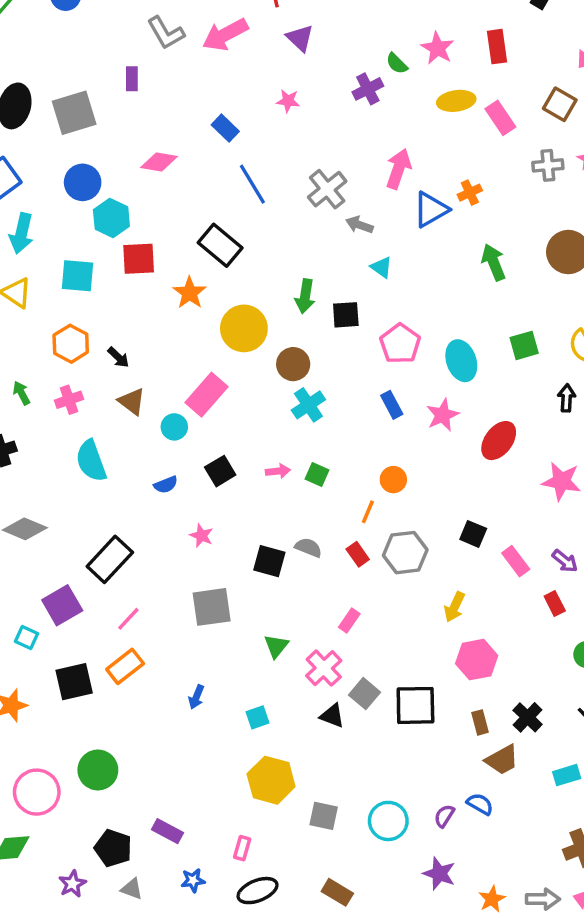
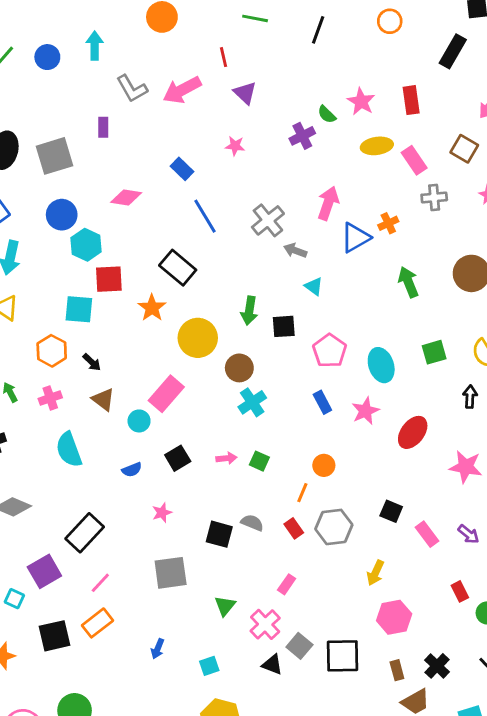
gray cross: (548, 165) -> (434, 197), moved
cyan square: (77, 276) -> (79, 309), moved
pink star: (201, 536) -> (162, 513), turned 30
red rectangle: (555, 604) -> (460, 591), moved

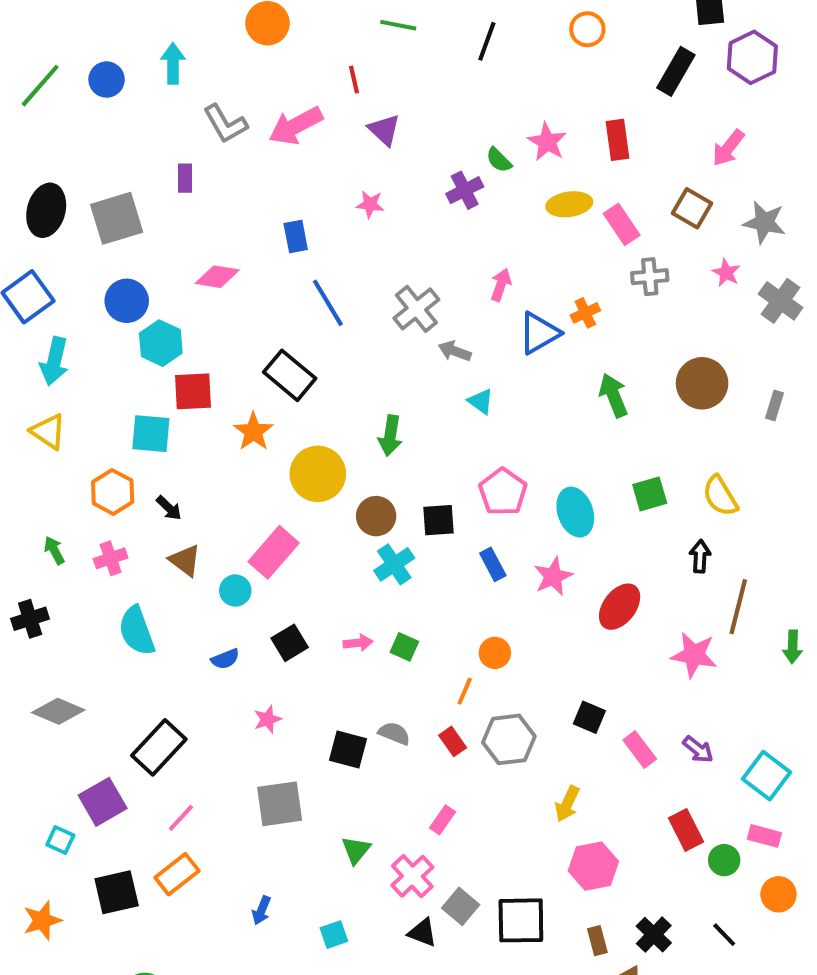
blue rectangle: (182, 169) -> (296, 236), turned 35
pink arrow: (328, 203) -> (501, 285), size x0.7
black square: (284, 326) -> (438, 520), moved
red rectangle: (460, 591) -> (686, 830), size x1.4

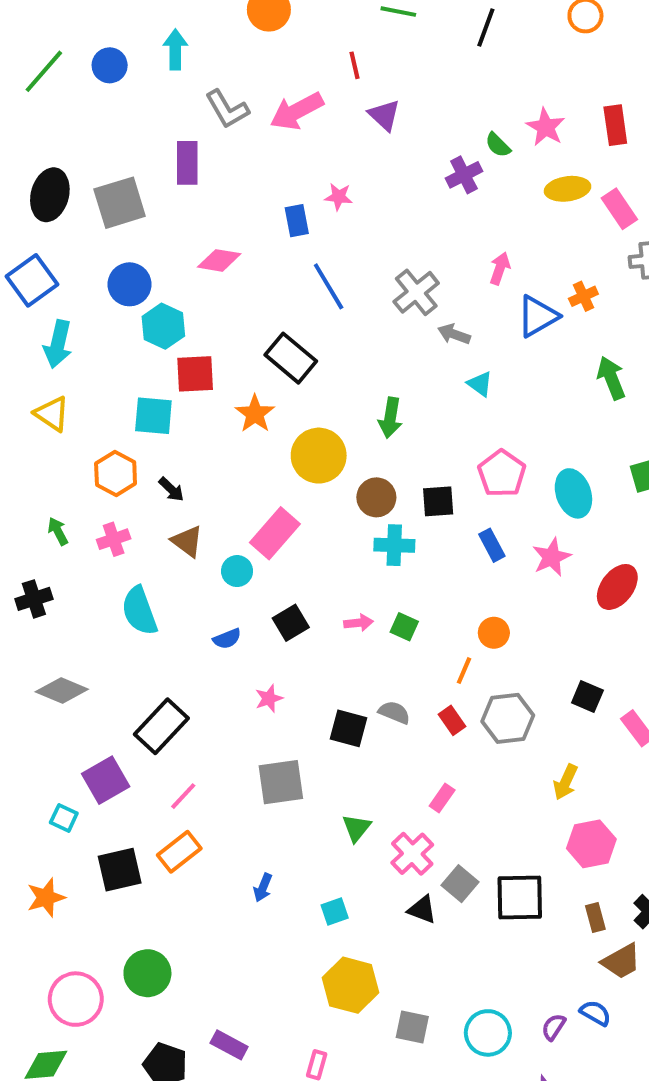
purple rectangle: (185, 178) -> (187, 163), size x1.5
pink star: (370, 204) -> (339, 197), moved
cyan cross: (394, 564) -> (394, 545), turned 36

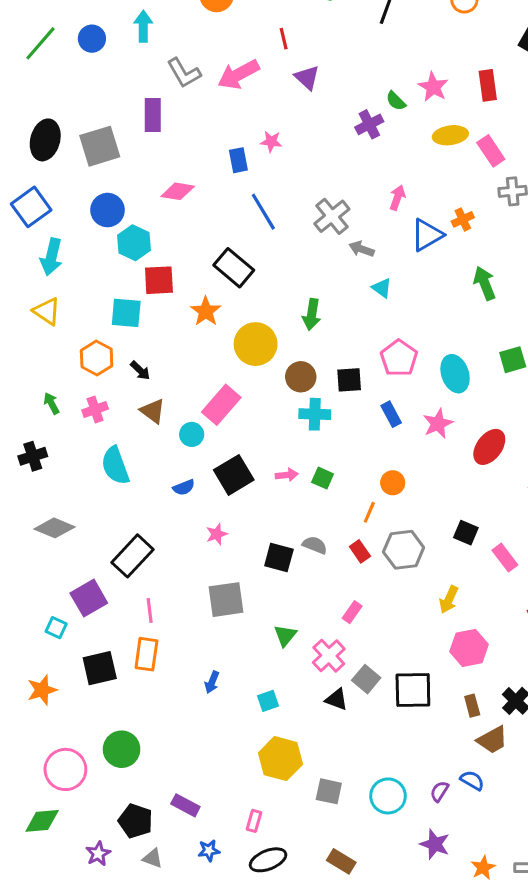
black square: (291, 623) -> (234, 475), size x1.4
pink line: (183, 796) -> (150, 611), turned -50
orange rectangle: (179, 852) -> (146, 654), turned -44

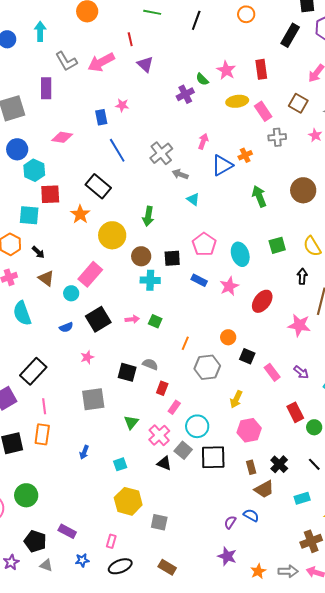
blue rectangle: (391, 414) -> (199, 280), turned -35
orange circle: (393, 483) -> (228, 337), moved
red rectangle: (360, 551) -> (162, 388), moved, turned 56
cyan circle: (388, 796) -> (197, 426), moved

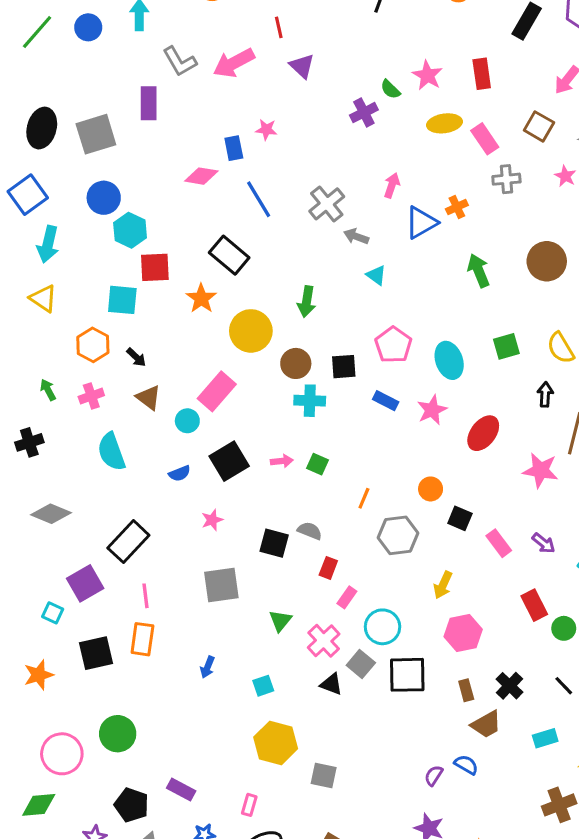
pink diamond: (62, 137) -> (201, 176), moved

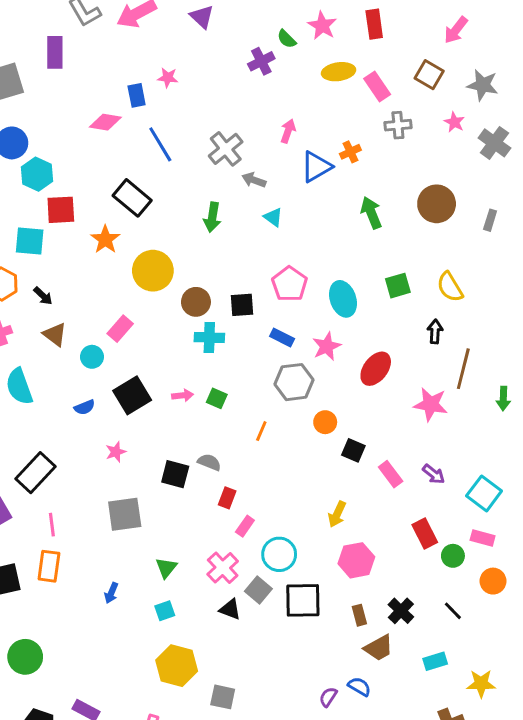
green arrow: (307, 302) -> (212, 217), moved
pink rectangle: (217, 391) -> (120, 329), size x0.7
gray hexagon: (398, 535) -> (294, 382), moved
green triangle: (280, 621) -> (166, 568), moved

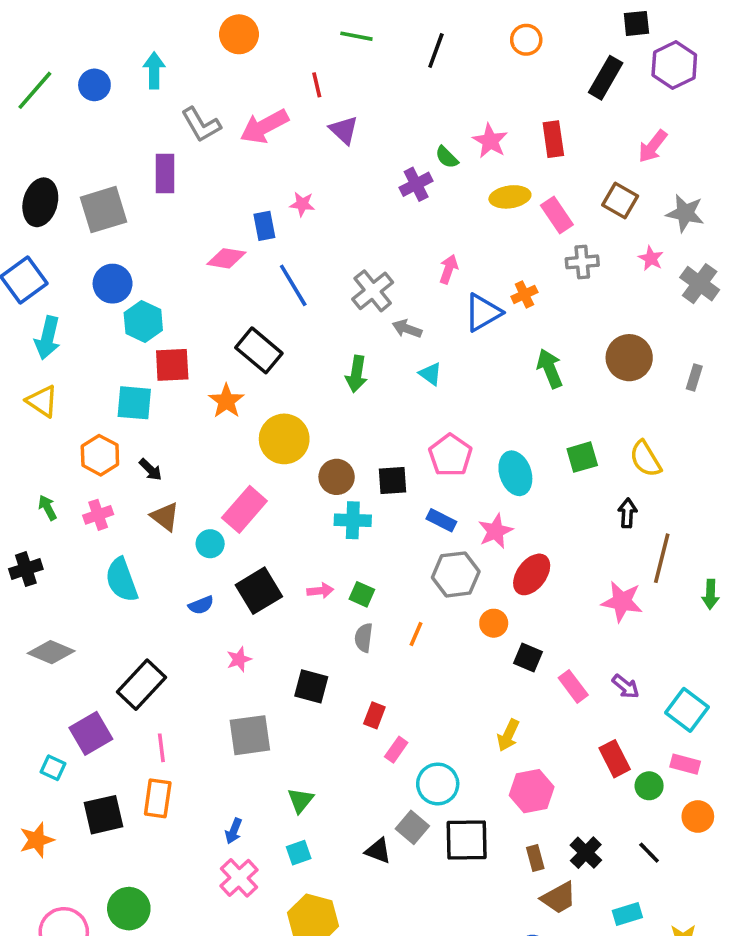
pink rectangle: (120, 329) -> (244, 509), size x1.4
red ellipse: (376, 369) -> (532, 574), moved
gray semicircle: (209, 462) -> (364, 638), moved, turned -105
pink cross: (223, 568) -> (239, 878), moved

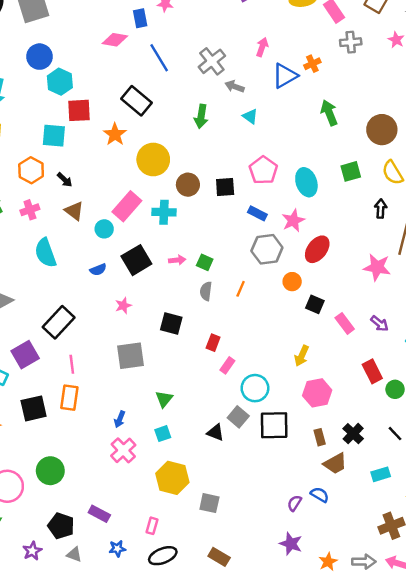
brown circle: (629, 358) -> (382, 130), moved
cyan cross: (353, 520) -> (164, 212), moved

